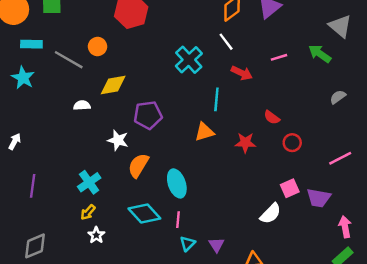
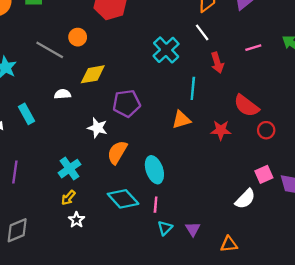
cyan rectangle: (31, 44) -> (26, 114), moved, turned 60
red arrow: (242, 73) -> (217, 63), turned 48
red semicircle: (272, 117) -> (246, 106), size x1.6

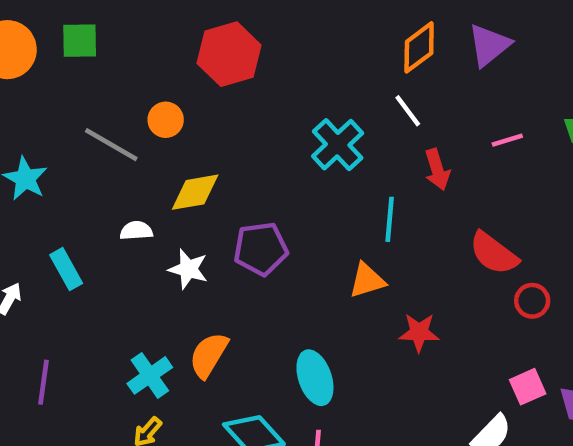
white star: (97, 128) -> (188, 269), moved
red star: (221, 130) -> (419, 332), moved
orange semicircle: (117, 152) -> (209, 355), moved

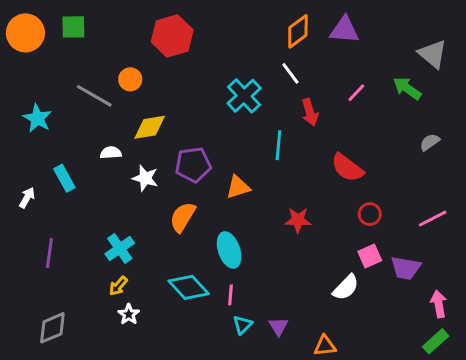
purple triangle: (489, 45) -> (344, 30), turned 44
pink line: (507, 140) -> (356, 93), turned -30
orange triangle: (367, 280) -> (238, 187), moved
red circle: (532, 301) -> (370, 214), moved
orange semicircle: (209, 355) -> (183, 217), moved

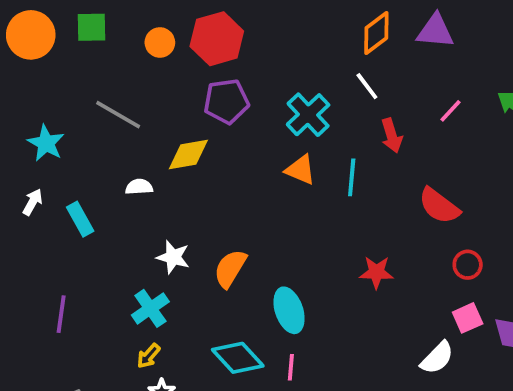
orange circle: (130, 79) -> (160, 42), moved
purple pentagon: (193, 165) -> (226, 101), moved
white star: (145, 178) -> (173, 257), moved
orange triangle: (238, 187) -> (300, 170), moved, turned 40
white arrow: (27, 198) -> (33, 202), moved

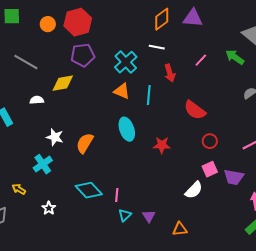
white line: (367, 86) -> (157, 47), turned -42
cyan ellipse: (289, 310) -> (127, 129), moved
yellow arrow: (148, 356) -> (19, 189), moved, turned 80

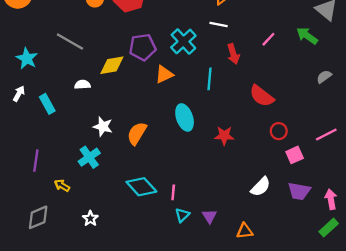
purple pentagon: (83, 55) -> (143, 47), moved
orange triangle: (122, 91) -> (164, 74), moved, turned -48
pink square: (210, 169) -> (295, 155), moved
purple trapezoid: (234, 177) -> (299, 191), moved
white star: (49, 208) -> (90, 218), moved

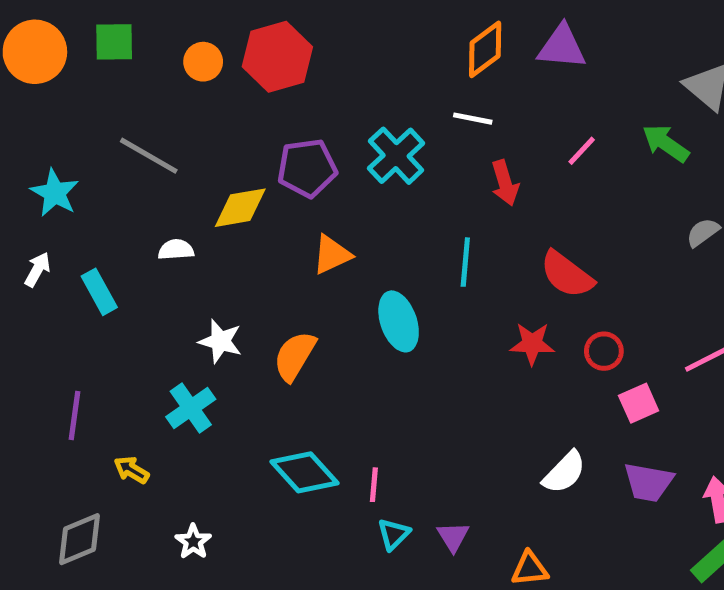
orange triangle: (164, 74) -> (332, 255), moved
cyan line: (209, 79) -> (465, 262), moved
red star: (224, 136) -> (532, 344), moved

